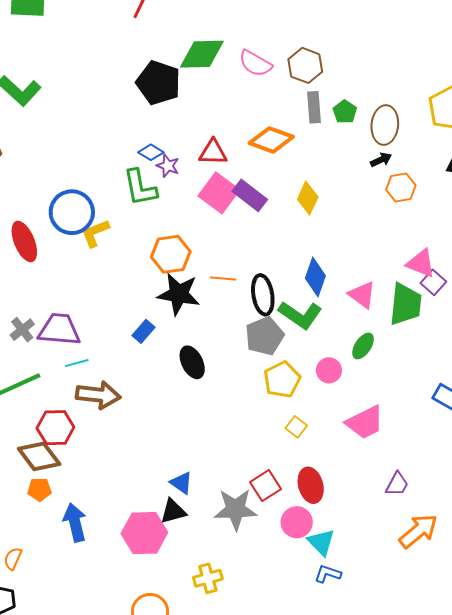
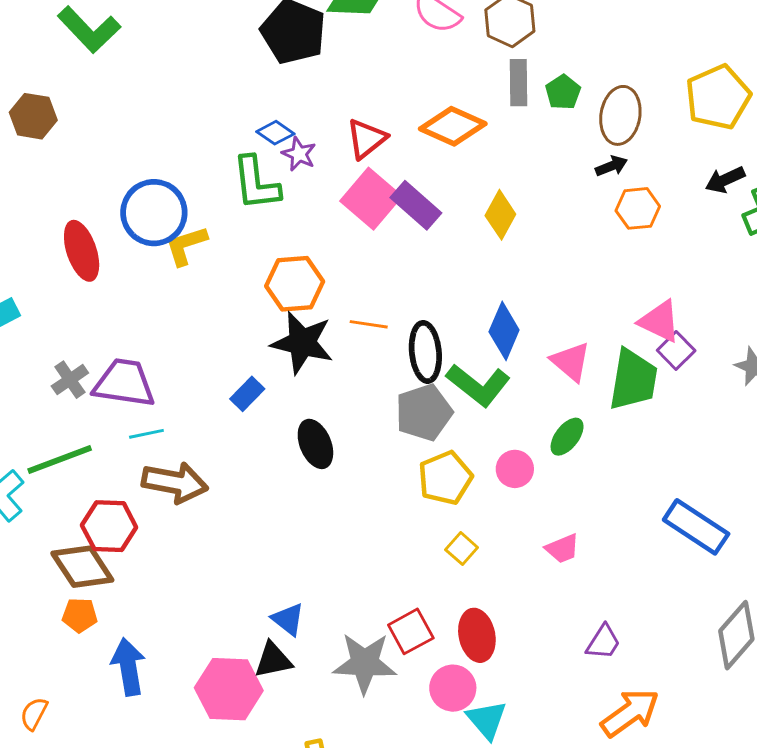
red triangle: (213, 152) -> (366, 139), turned -44
pink trapezoid: (365, 422) -> (562, 549), size x0.6

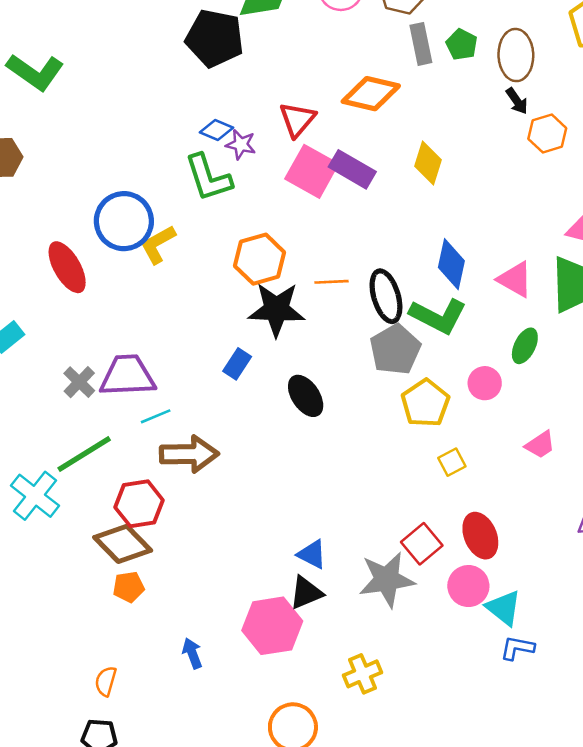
black arrow: (611, 166) -> (517, 101), turned 88
yellow square: (462, 549) -> (452, 462), turned 32
blue arrow: (128, 667) -> (192, 653), moved, size x0.6

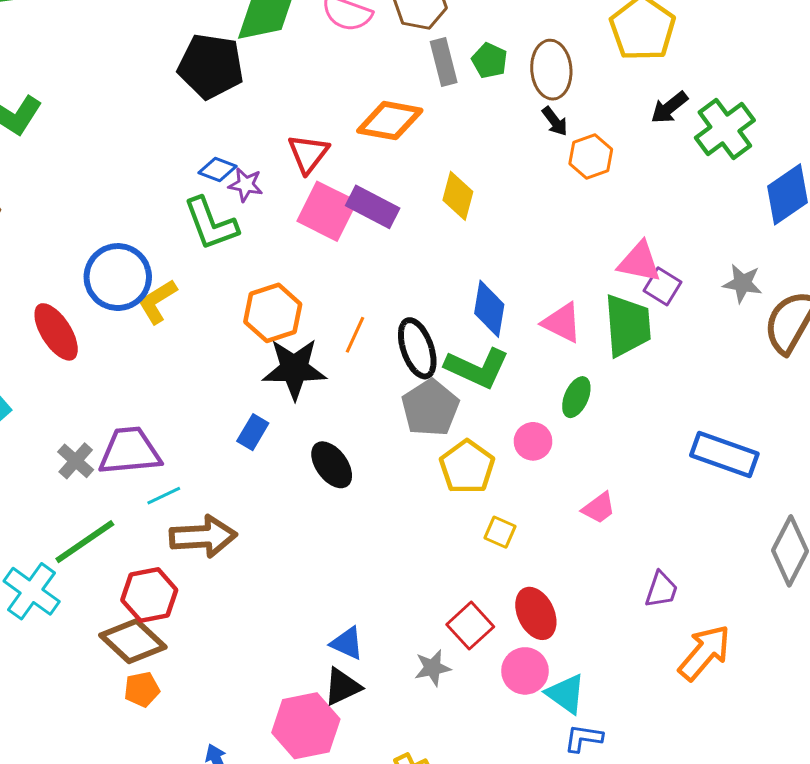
orange line: (332, 282) -> (355, 335), turned -60
yellow square: (452, 462) -> (500, 532), turned -36
gray star: (387, 580) -> (433, 668), size x0.6

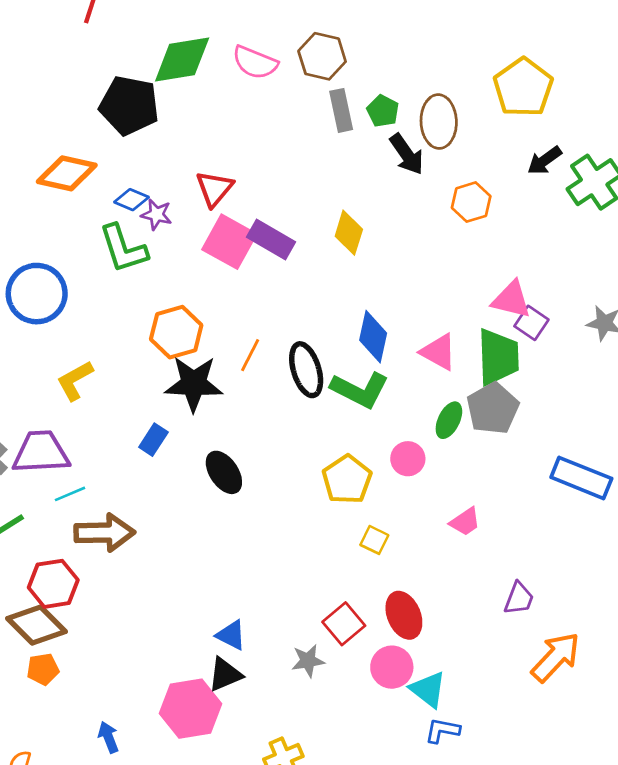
orange diamond: (390, 121) -> (67, 173), moved
black arrow: (555, 121) -> (407, 154), moved, size x1.5
yellow L-shape: (157, 302) -> (75, 380), moved
gray pentagon: (430, 408) -> (493, 408), moved

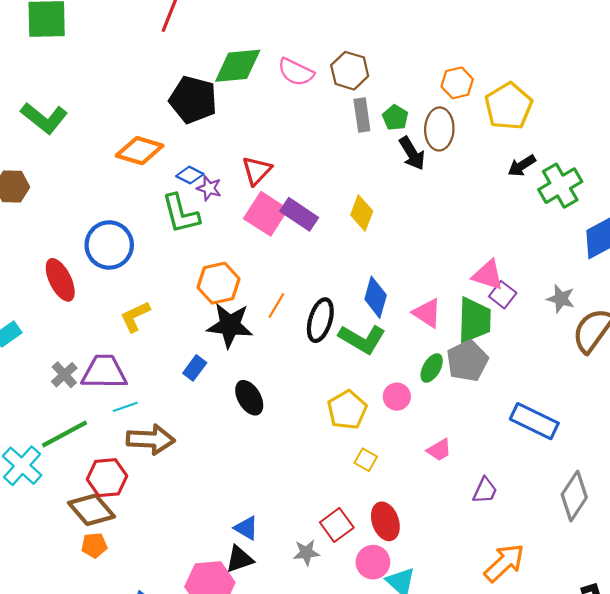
orange hexagon: (471, 202) -> (457, 83), moved
black ellipse: (306, 370) -> (320, 320), turned 30
purple trapezoid: (519, 598) -> (485, 490), moved

